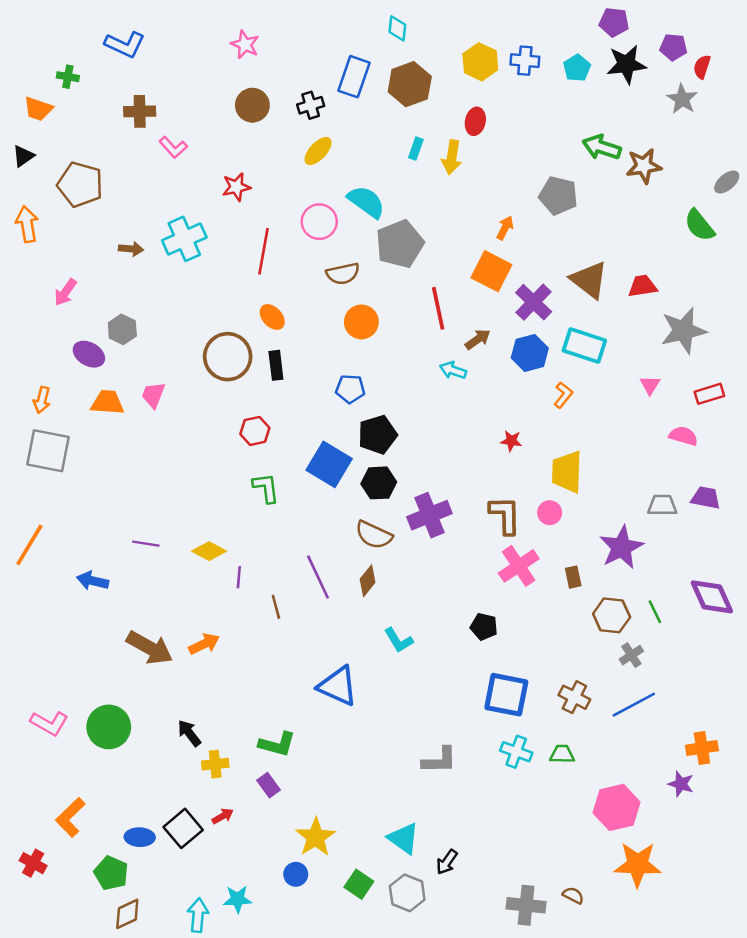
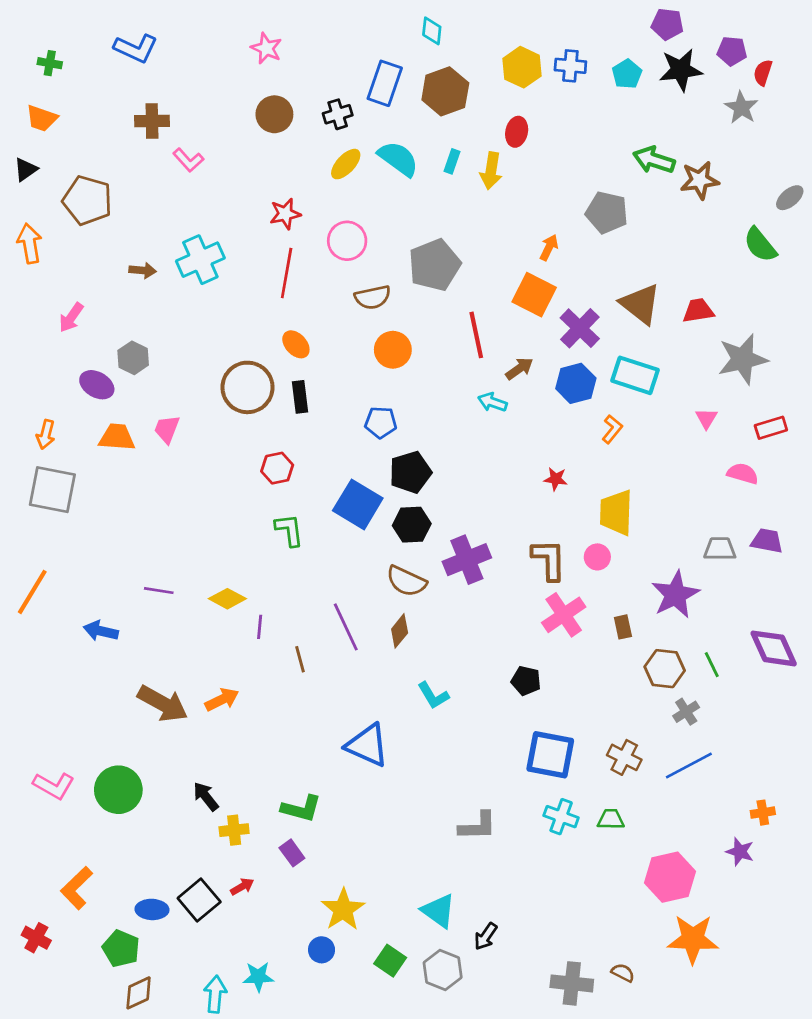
green cross: (68, 77) -> (50, 63), moved
red star: (236, 187) -> (285, 214), moved
cyan semicircle: (366, 202) -> (398, 159), moved
orange cross: (702, 748) -> (763, 813), size x0.7

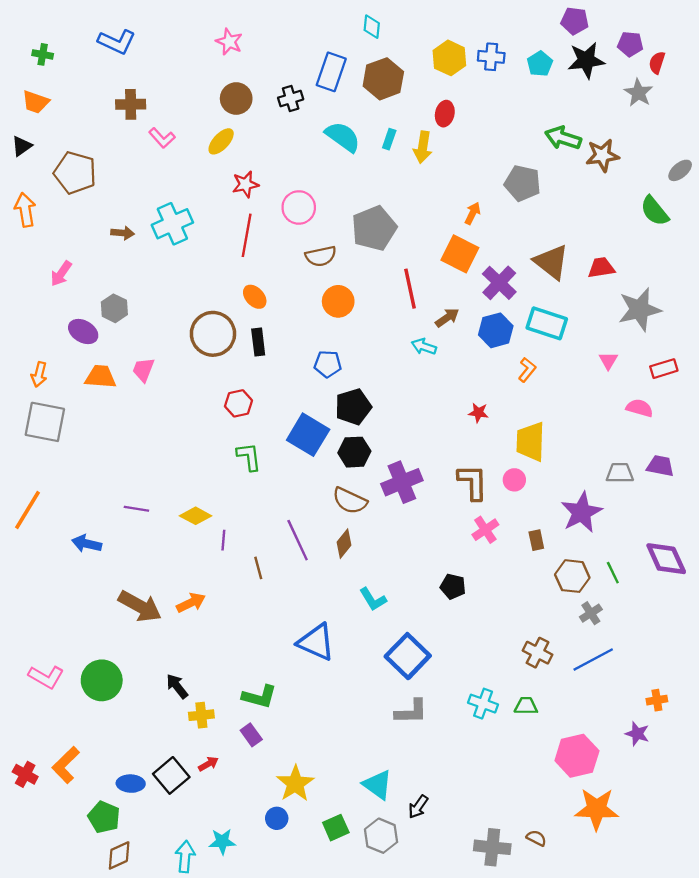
yellow ellipse: (346, 164) -> (221, 141), moved
pink cross: (564, 615) -> (485, 530), size x0.7
blue square: (550, 755) -> (408, 656), moved, turned 33
red cross: (36, 938) -> (25, 774), moved
green square: (390, 961) -> (336, 828), turned 32

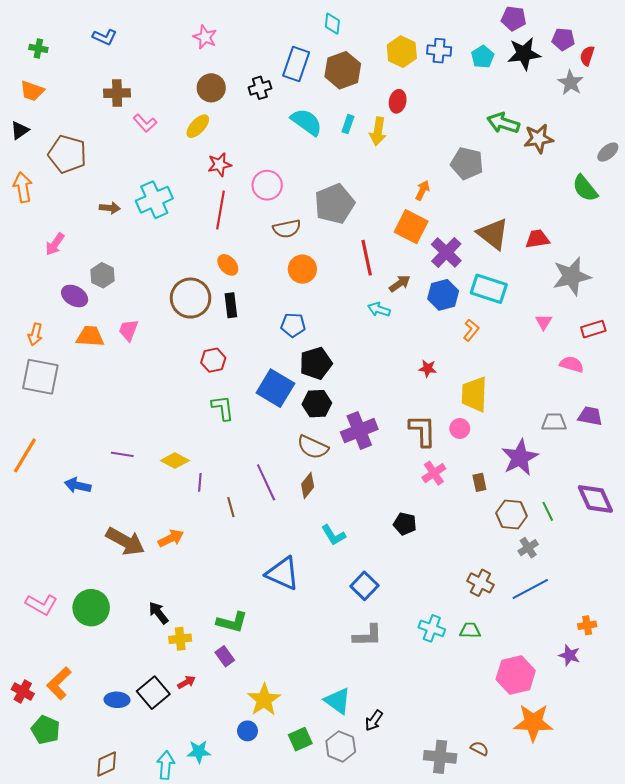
blue L-shape: (117, 42) -> (105, 37), size x0.7
blue square: (408, 656) -> (364, 586), size x0.7
green pentagon: (104, 817) -> (46, 730), moved

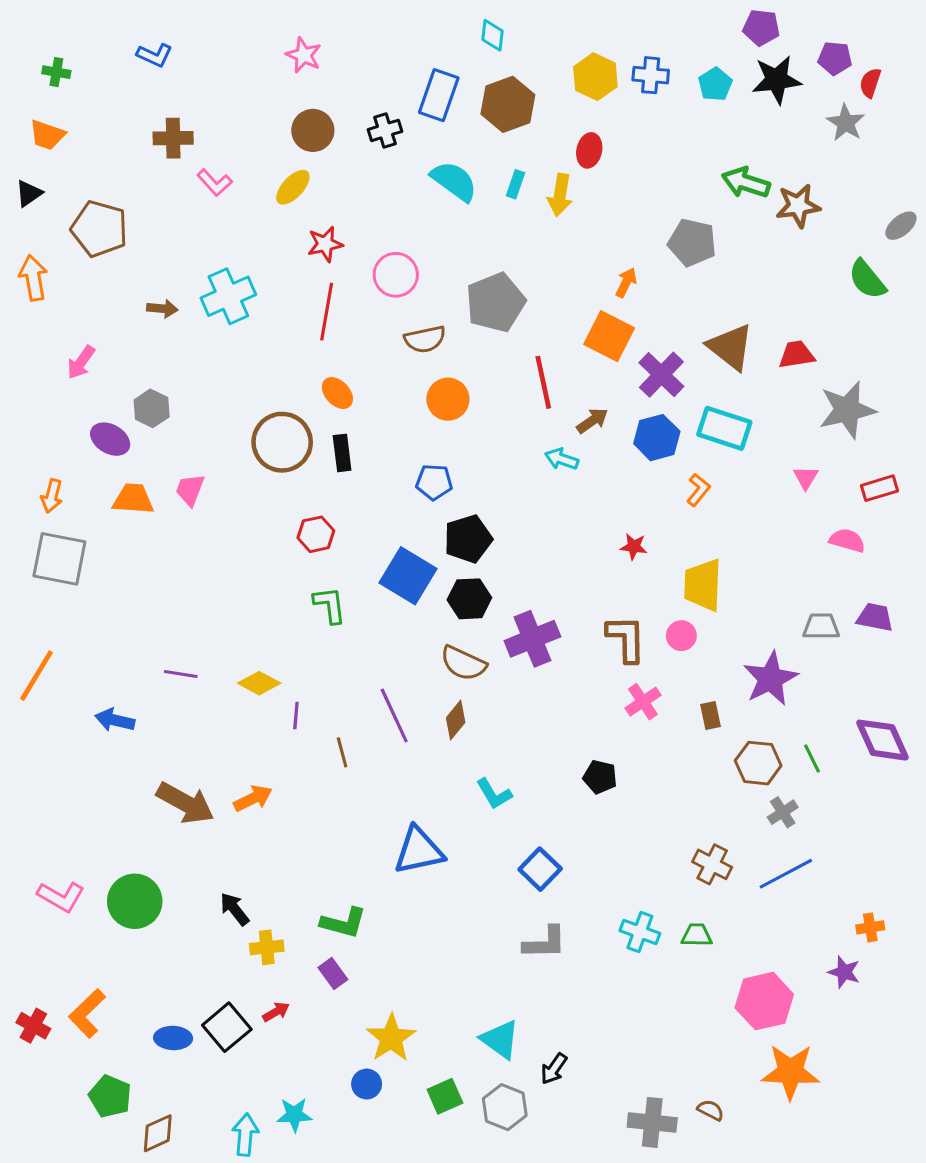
blue triangle: (283, 573) -> (419, 851), turned -36
green pentagon: (46, 730) -> (110, 1096), moved

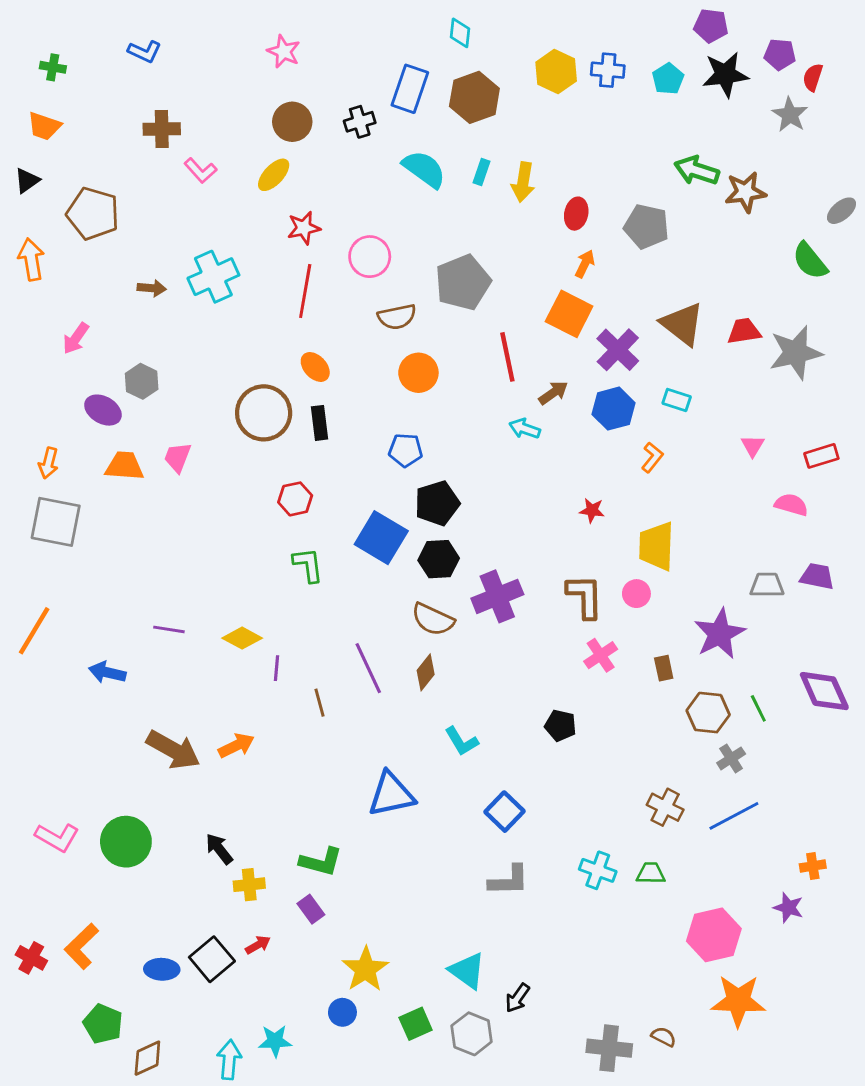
red ellipse: (589, 150) -> (576, 214), moved
gray star: (847, 410) -> (796, 353), moved
cyan rectangle: (724, 428) -> (677, 400), size x0.6

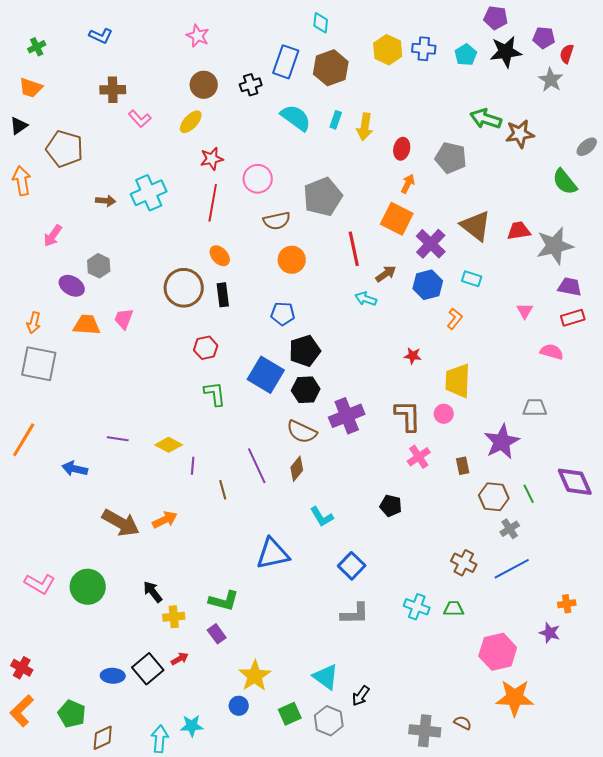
green cross: (53, 67) -> (37, 47), turned -36
purple trapezoid: (817, 576) -> (570, 287), moved
orange L-shape: (81, 946) -> (22, 711), moved

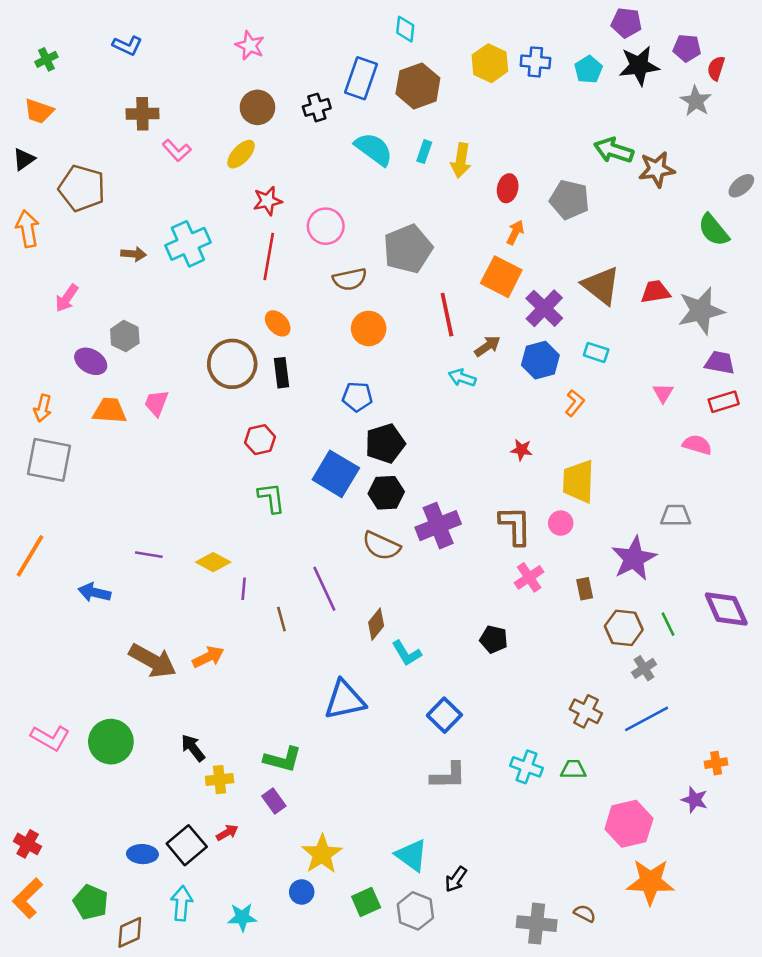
brown diamond: (297, 469) -> (376, 624), moved
cyan arrow: (160, 739) -> (182, 903), moved

